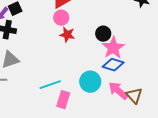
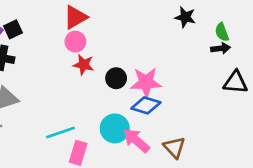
black circle: (103, 34) -> (116, 78), moved
pink star: (113, 48) -> (146, 82), turned 30
pink arrow: (118, 91) -> (136, 141), moved

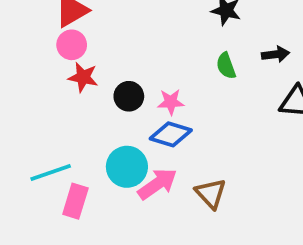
green semicircle: (222, 32) -> (226, 66), moved
pink star: (146, 82) -> (171, 102), size x0.6
pink arrow: (136, 141) -> (157, 184), turned 104

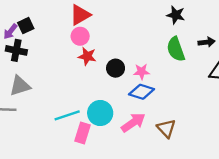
green semicircle: (226, 66) -> (176, 49), size x1.5
cyan circle: (127, 167) -> (100, 113), moved

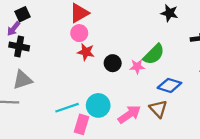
black square: (26, 26) -> (22, 14), moved
green semicircle: (176, 49) -> (154, 54), moved, turned -115
blue diamond: (142, 92) -> (169, 85), moved
brown triangle: (166, 128) -> (158, 109), moved

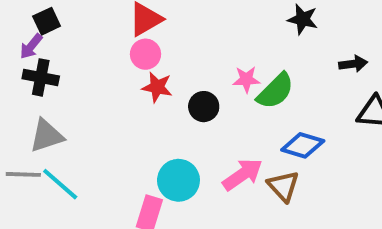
pink star: (137, 66) -> (246, 79), moved
cyan line: (67, 108) -> (60, 184), moved, turned 60
pink arrow: (129, 114) -> (243, 174), moved

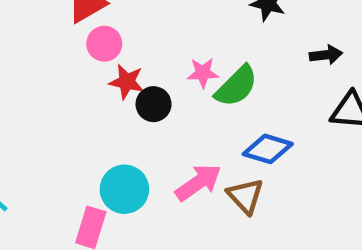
pink circle: (146, 54) -> (104, 44), moved
red star: (157, 87) -> (127, 82), moved

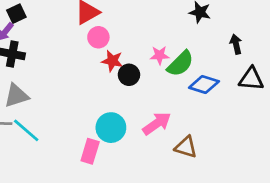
black arrow: (326, 55) -> (236, 44), turned -96
blue diamond: (268, 149) -> (204, 84), moved
brown triangle: (245, 196) -> (186, 147), moved, turned -30

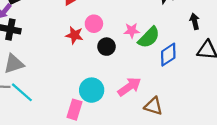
pink circle: (98, 37) -> (94, 24), moved
red star: (112, 61) -> (74, 35), moved
blue diamond: (204, 84) -> (168, 55), turned -50

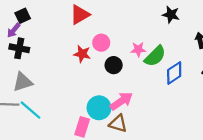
pink arrow: (129, 87) -> (121, 101), moved
brown triangle: (153, 106) -> (118, 124), moved

